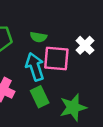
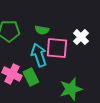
green rectangle: (40, 97) -> (31, 77), moved

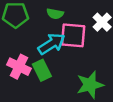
cyan arrow: (39, 55) -> (51, 44), turned 75

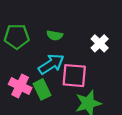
pink square: (73, 35) -> (74, 76), moved

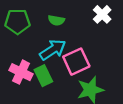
white cross: (100, 43) -> (102, 14), moved
pink square: (74, 76) -> (76, 62), turned -30

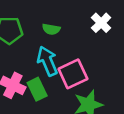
cyan arrow: (53, 50) -> (47, 61), turned -80

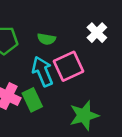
pink square: (73, 74) -> (68, 66), moved

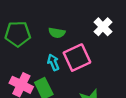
cyan arrow: (43, 71) -> (53, 62), size x0.6

